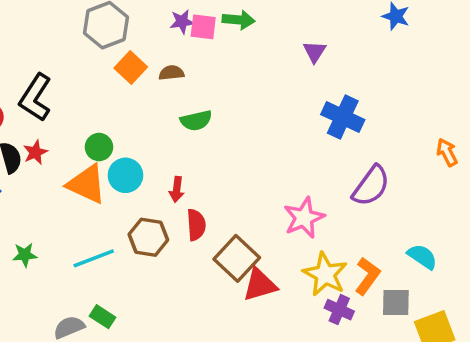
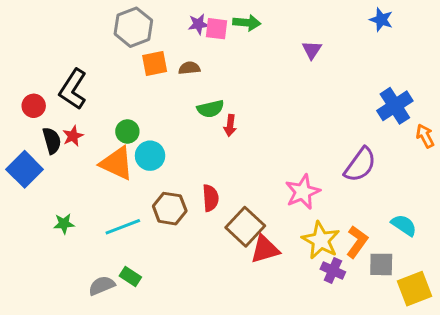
orange square: (131, 68) -> (155, 63), turned 36
blue cross: (343, 117) -> (395, 106), moved, turned 32
red arrow: (177, 189) -> (230, 125), moved

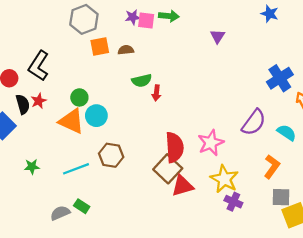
red semicircle: (210, 198) -> (175, 147), moved, size x1.5
cyan semicircle: (404, 225) -> (287, 133), moved
orange L-shape: (357, 242) -> (272, 167), moved
gray square: (381, 264) -> (281, 197), moved

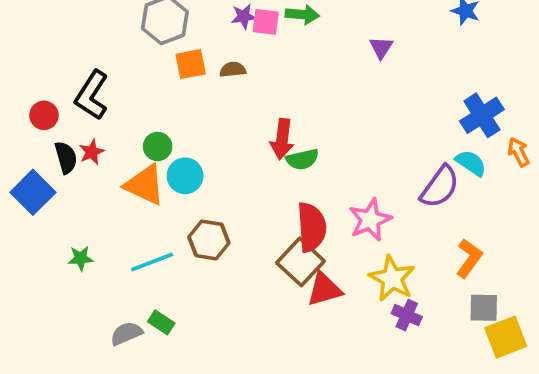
green semicircle: (142, 81) -> (302, 159), moved
red arrow: (156, 93) -> (282, 139), size x1.5
cyan semicircle: (287, 133) -> (471, 163), moved

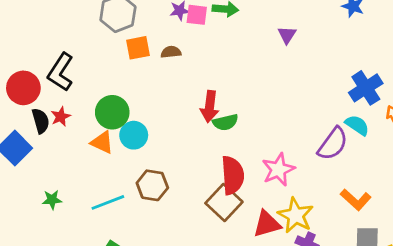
red circle: (44, 115) -> (23, 88), size x1.5
green circle: (158, 146) -> (112, 112), size x1.5
orange triangle: (145, 185) -> (102, 142), size x0.7
orange L-shape: (469, 258) -> (356, 200), turned 96
red triangle: (324, 289) -> (267, 224), moved

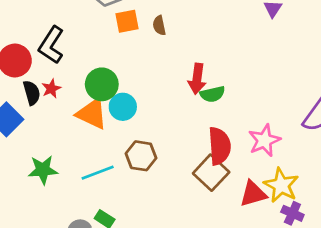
brown semicircle: (171, 52) -> (159, 25), turned -96
orange triangle: (102, 142) -> (92, 114), size x1.4
green star: (52, 200) -> (43, 170), size x1.5

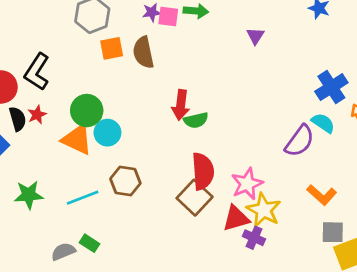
brown semicircle: (159, 25) -> (143, 52), size x1.6
pink star: (264, 140) -> (247, 184), moved
purple cross: (292, 213) -> (254, 238), moved

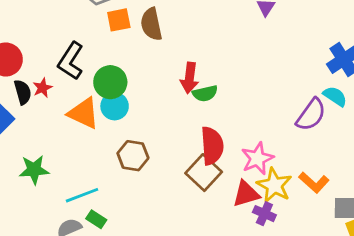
black L-shape: (37, 72) -> (71, 61), moved
green circle: (87, 111) -> (110, 82), moved
orange L-shape: (322, 195) -> (314, 183), moved
cyan line: (83, 198) -> (82, 195), moved

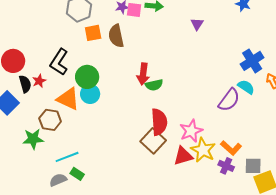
brown hexagon: (133, 156) -> (50, 120), moved
purple cross: (264, 214) -> (226, 166), moved

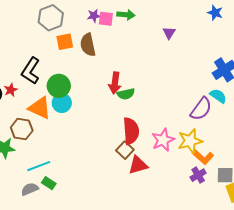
brown square: (153, 141) -> (125, 150), size x0.7
yellow star: (203, 150) -> (190, 141), moved, turned 30
red triangle: (183, 156) -> (138, 165), moved
purple cross: (226, 166) -> (198, 175), turned 35

